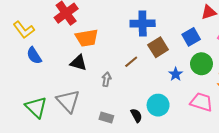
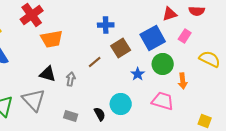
blue cross: (143, 23) -> (106, 25), size x0.7
blue square: (191, 37) -> (153, 38), size x1.4
black triangle: (78, 63) -> (48, 74), moved

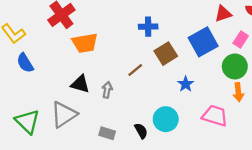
green circle: (163, 64) -> (235, 66), moved
gray triangle: (34, 100) -> (64, 114), turned 40

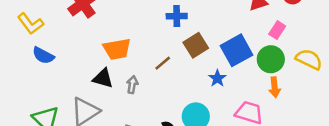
blue square: (203, 42) -> (236, 50), moved
orange trapezoid: (85, 43) -> (117, 49), moved
blue semicircle: (25, 63) -> (43, 55), turned -30

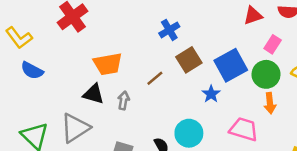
blue cross: (177, 16) -> (169, 30), turned -30

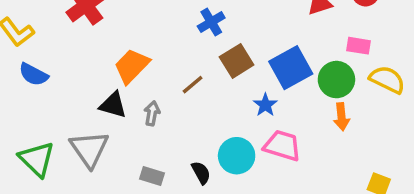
pink rectangle: (273, 44) -> (358, 46), moved, turned 66
orange trapezoid: (108, 64) -> (132, 66), turned 144
gray triangle: (75, 128) -> (89, 149), turned -32
pink trapezoid: (244, 129) -> (282, 146), moved

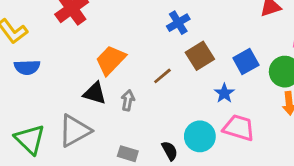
blue square: (291, 68) -> (246, 62), size x0.7
blue semicircle: (33, 74) -> (27, 67), turned -30
gray triangle: (89, 149) -> (75, 131), turned 36

